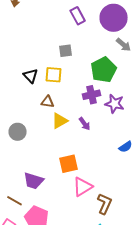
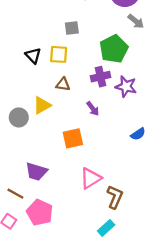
brown triangle: (48, 102) -> (63, 84), moved
yellow triangle: (60, 121) -> (42, 105), moved
orange square: (69, 164) -> (73, 138), moved

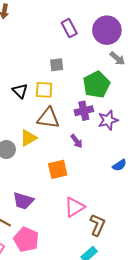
brown triangle: (63, 84) -> (48, 118), size x1.6
purple star: (126, 87) -> (108, 120), turned -30

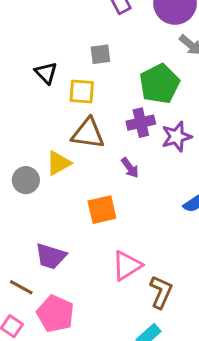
black triangle: (20, 91) -> (46, 73), moved

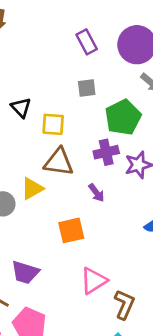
gray square: (100, 54) -> (87, 88), moved

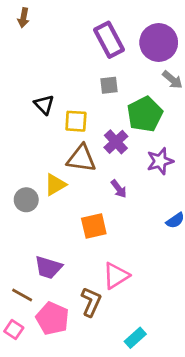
purple rectangle: (87, 42) -> (109, 40), size x1.4
purple cross: (106, 152) -> (116, 142), moved, turned -30
brown L-shape: (124, 304) -> (91, 302), moved

